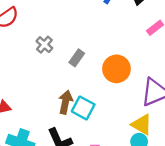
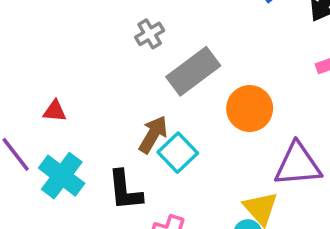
gray rectangle: (77, 58) -> (193, 71), size x1.8

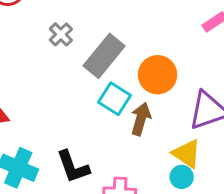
brown arrow: (153, 134) -> (141, 119), moved
cyan square: (178, 153) -> (114, 99), moved

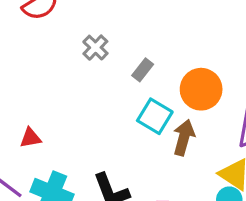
gray rectangle: (104, 56) -> (143, 70), size x0.5

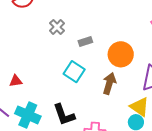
gray rectangle: (143, 70) -> (85, 41), turned 32
cyan square: (155, 116) -> (74, 72), moved

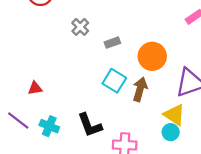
cyan square: (74, 72) -> (114, 81), moved
cyan cross: (28, 115) -> (49, 126), size x0.7

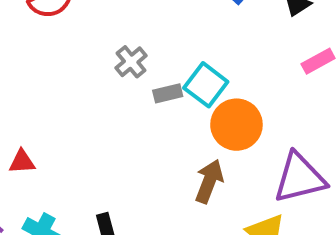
gray cross: (80, 27) -> (131, 62), moved
cyan square: (114, 81) -> (206, 85), moved

